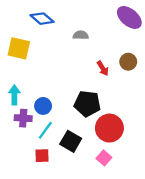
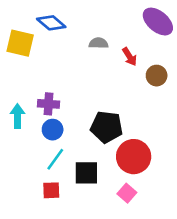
yellow square: (19, 48) -> (20, 43), moved
red arrow: (103, 68) -> (130, 57), moved
purple cross: (23, 118) -> (49, 104), moved
black square: (71, 141) -> (86, 173), turned -30

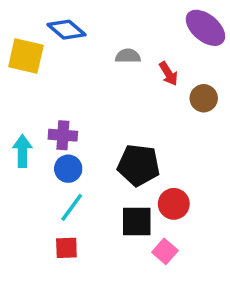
red circle: (134, 157) -> (174, 204), size x0.7
black square: (86, 173) -> (137, 221), moved

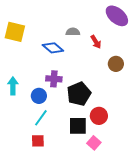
blue diamond: (66, 30) -> (53, 48), moved
brown circle: (204, 98) -> (116, 64), moved
purple cross: (63, 135) -> (54, 79), moved
black pentagon: (139, 165) -> (79, 94), turned -30

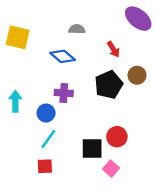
gray semicircle: (73, 32) -> (77, 29), moved
black pentagon: (79, 94) -> (109, 85), moved

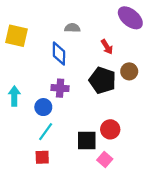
blue diamond: (63, 56) -> (59, 54), turned 50
black pentagon: (109, 85) -> (102, 80), turned -30

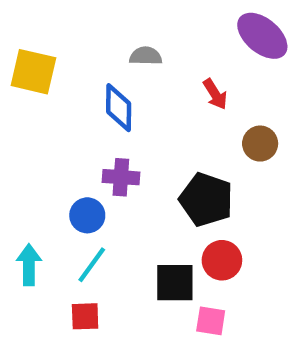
black pentagon: (102, 80) -> (206, 200), moved
cyan arrow: (14, 96) -> (29, 265), moved
pink square: (105, 159) -> (211, 321), turned -32

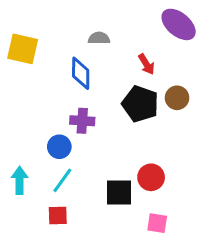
black pentagon: (206, 200) -> (140, 104), moved
pink square: (211, 321) -> (157, 223), moved

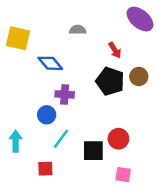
blue diamond: (81, 73) -> (50, 63), moved, turned -40
cyan line: (62, 180) -> (61, 139), moved

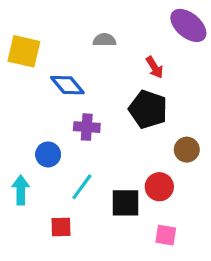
brown circle: (139, 76) -> (187, 150), moved
blue circle: (47, 115) -> (48, 154), moved

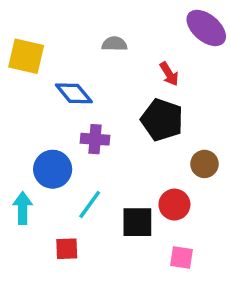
blue circle: (48, 154) -> (53, 169), size x1.4

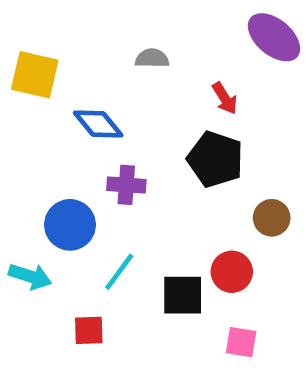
cyan arrow: (23, 208) -> (30, 276), turned 108

